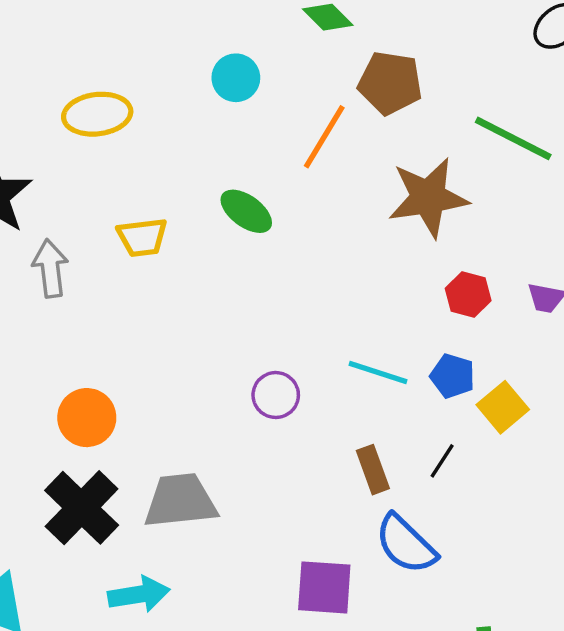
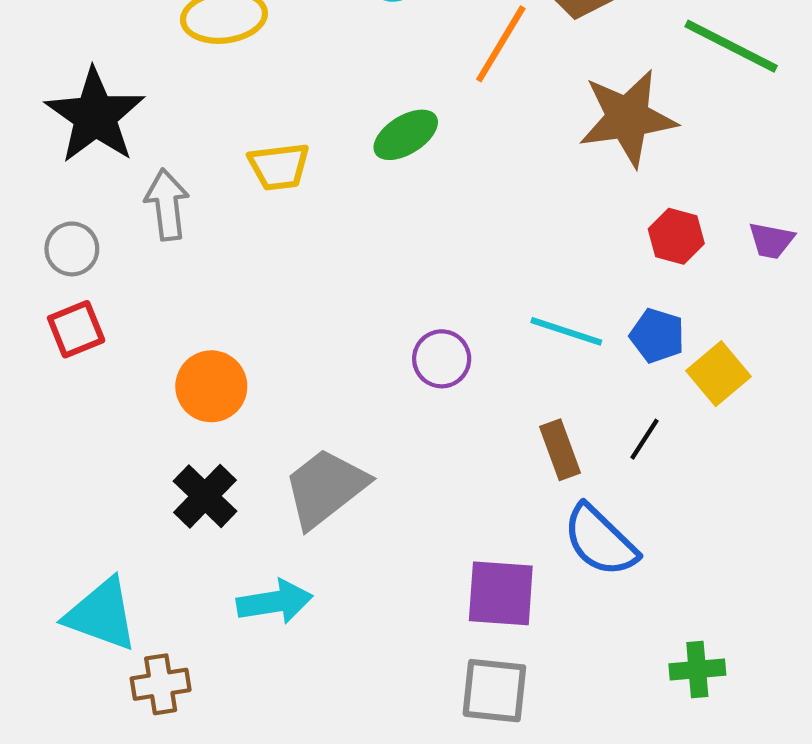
green ellipse: (246, 211) -> (406, 135), turned -68
gray trapezoid: (180, 501) -> (325, 488), turned -32
black cross: (82, 508) -> (205, 496), size x0.7

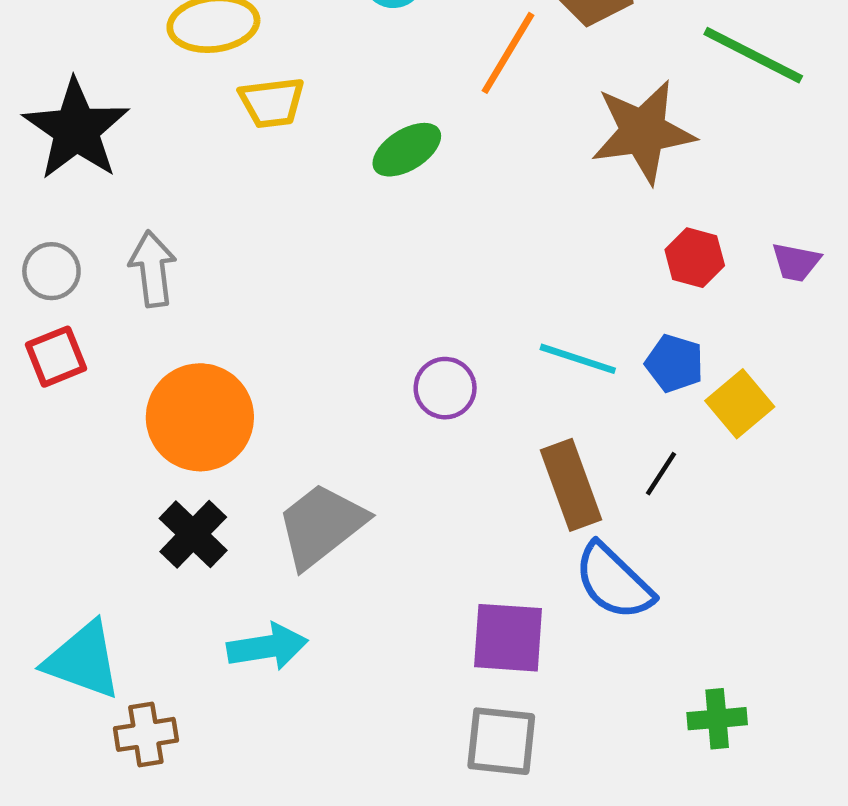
yellow trapezoid: (279, 167) -> (272, 102), moved
gray arrow: (167, 205) -> (153, 269), moved
orange circle: (211, 386) -> (200, 417), size x1.4
brown rectangle: (560, 450) -> (571, 485), size x1.4

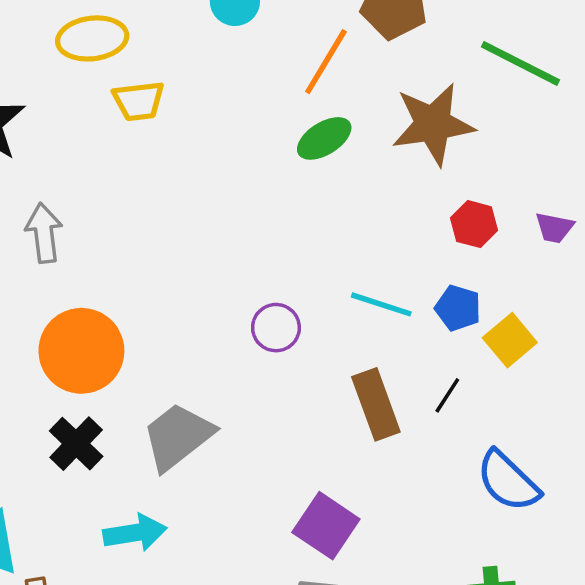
green ellipse: (407, 150) -> (324, 138), moved
blue semicircle: (614, 582) -> (508, 481), moved
purple square: (508, 638) -> (326, 526), turned 30

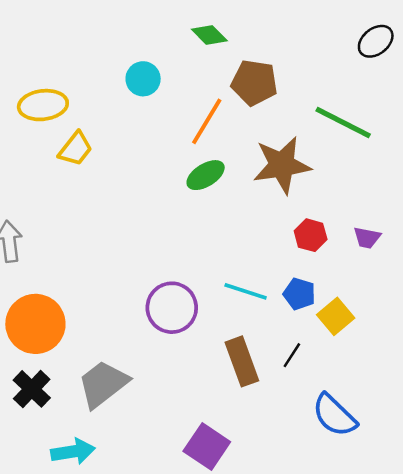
yellow trapezoid: (139, 101) -> (75, 149), turned -45
purple circle: (276, 328) -> (172, 308), size x1.5

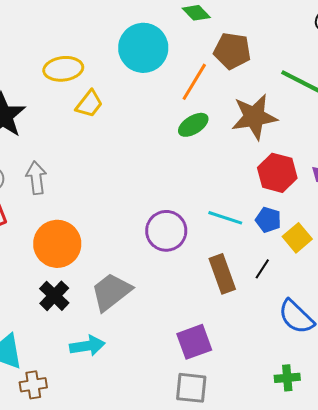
cyan circle: (143, 79) -> (143, 48), size x1.8
red hexagon: (311, 235) -> (277, 173), size x1.5
purple square: (207, 447) -> (194, 342), turned 36

